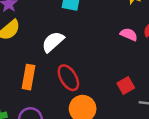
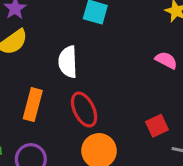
white semicircle: (53, 42) -> (68, 62), turned -55

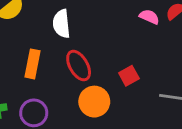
red square: (157, 126) -> (129, 76), moved

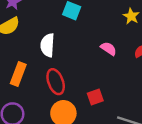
pink semicircle: (149, 17) -> (109, 49), moved

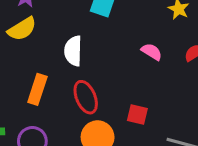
red square: (95, 97) -> (137, 115), turned 35

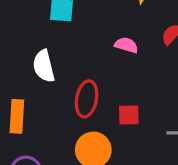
red ellipse: (86, 97) -> (87, 99), moved, turned 48

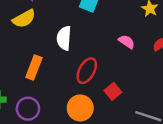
red square: (129, 115) -> (113, 91), turned 35

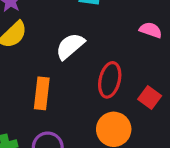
white semicircle: (64, 38) -> (70, 46), turned 60

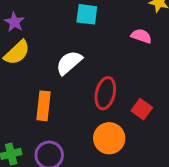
pink semicircle: (151, 30) -> (141, 36), moved

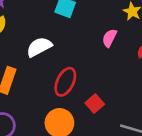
pink semicircle: (141, 36) -> (109, 38), turned -96

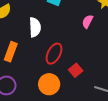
white semicircle: (39, 47) -> (35, 27), turned 114

